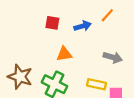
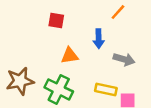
blue arrow: (83, 26) -> (99, 39), moved, turned 105
brown star: (20, 77) -> (20, 81), turned -30

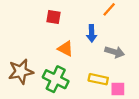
orange triangle: (70, 56) -> (65, 49), turned 35

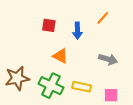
blue arrow: (92, 33) -> (77, 31), moved
yellow rectangle: (98, 79) -> (82, 87), moved

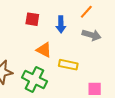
gray arrow: (108, 59) -> (92, 35), moved
yellow rectangle: (82, 87) -> (68, 65), moved

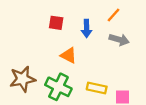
yellow rectangle: (68, 65) -> (97, 88), moved

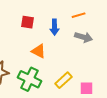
orange line: (114, 15) -> (79, 15), turned 32
yellow rectangle: (97, 88) -> (64, 80), turned -54

